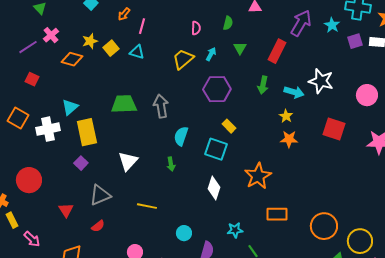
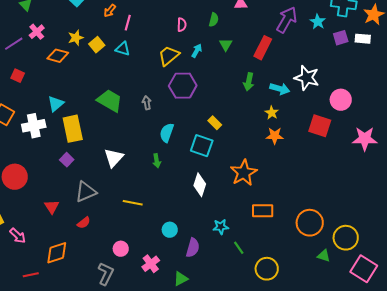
purple hexagon: (217, 89) -> (183, 86), moved
pink circle: (367, 95) -> (341, 100), moved
green trapezoid: (124, 104) -> (110, 101), turned 32
gray arrow: (161, 106) -> (147, 103), size x0.6

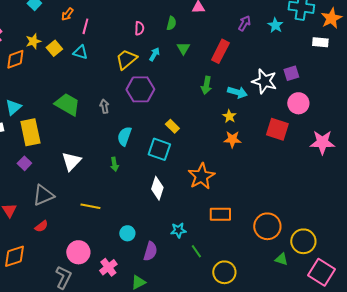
purple arrow: (287, 20) -> (244, 23), size x0.6
purple square: (341, 38) -> (291, 73), moved
orange diamond: (58, 56) -> (15, 59), turned -35
pink circle: (121, 249) -> (78, 252), size x1.5

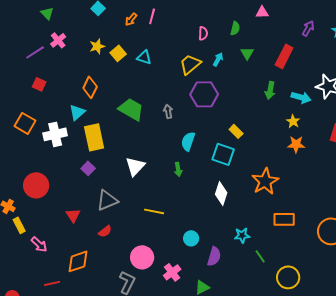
pink line: (85, 26) -> (152, 16), moved
orange diamond: (15, 59) -> (90, 87), moved, turned -45

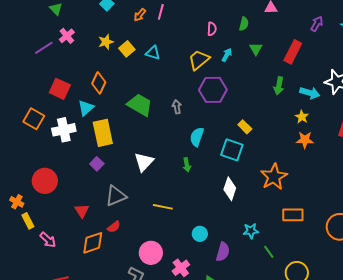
red square: (39, 84) -> (60, 89), moved, size x1.5
orange diamond: (78, 261) -> (93, 243), moved

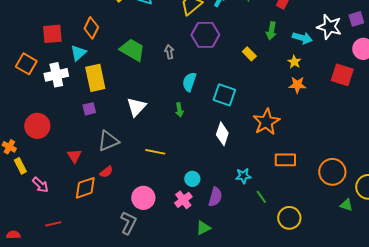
red square: (60, 89) -> (52, 34), turned -30
yellow rectangle: (245, 127) -> (249, 54), moved
purple square: (97, 164) -> (89, 109), turned 32
pink cross: (181, 268) -> (183, 200), moved

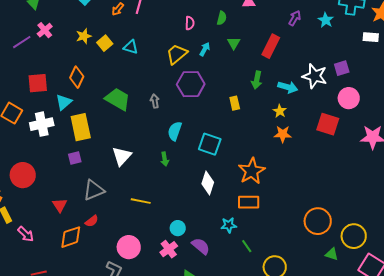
yellow rectangle: (249, 54) -> (235, 103), turned 32
orange rectangle: (285, 160) -> (249, 202), moved
purple semicircle: (215, 197) -> (201, 246), turned -66

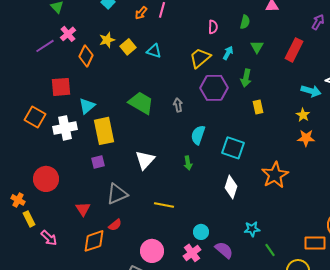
orange diamond: (77, 77) -> (86, 56), moved
green arrow: (257, 80) -> (246, 78), moved
orange rectangle: (249, 202) -> (315, 243), moved

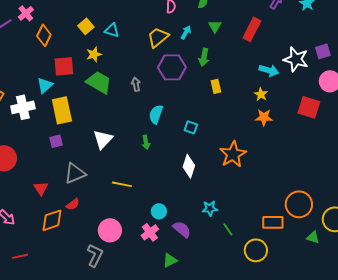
yellow star: (107, 40) -> (94, 54), moved
red square: (61, 87) -> (64, 66), moved
cyan square: (233, 148) -> (191, 127), size x0.6

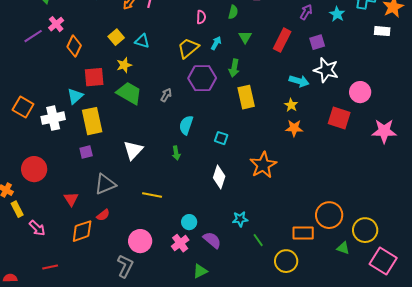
purple square: (323, 51) -> (317, 42), moved
gray arrow: (136, 84) -> (166, 95), turned 40
yellow rectangle: (216, 86) -> (246, 97), size x1.6

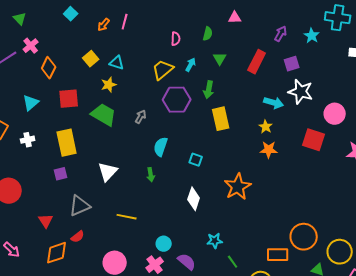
yellow star: (124, 65) -> (109, 85), moved
cyan triangle: (75, 96) -> (31, 103), moved
white cross: (53, 118) -> (28, 140), size x0.6

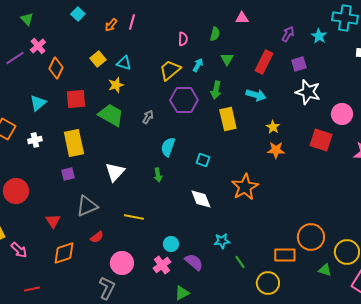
cyan arrow: (274, 103) -> (256, 95), moved
white diamond: (194, 199) -> (201, 199), turned -40
red semicircle: (78, 237) -> (97, 237), moved

